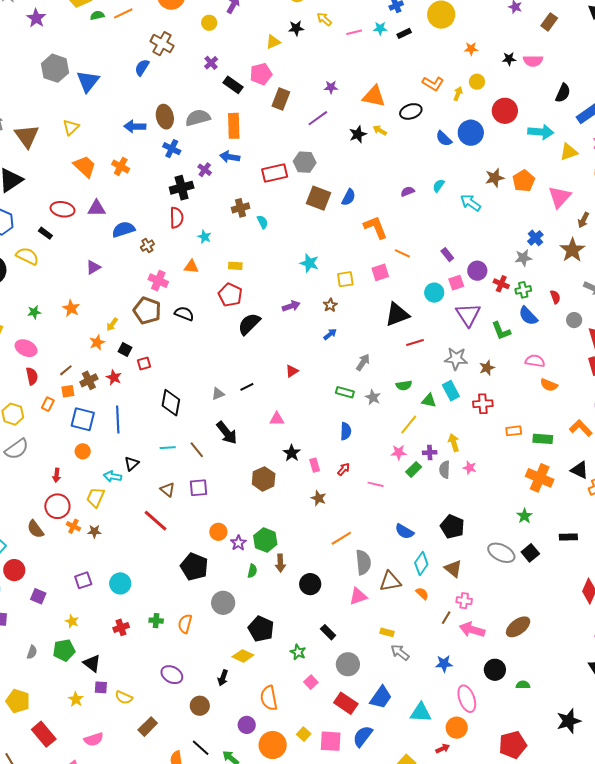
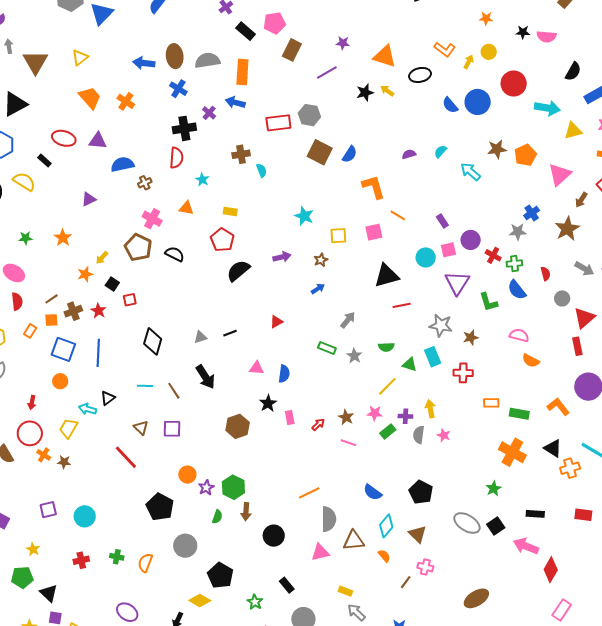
blue semicircle: (346, 431) -> (284, 374), moved
brown star: (319, 498) -> (346, 417), moved
pink arrow: (472, 630) -> (526, 546), moved

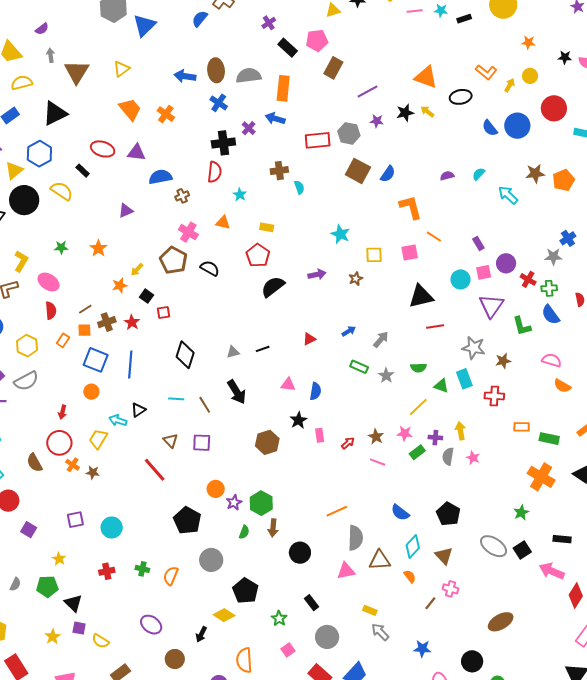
purple star: (343, 43) -> (377, 121), moved
blue arrow: (318, 289) -> (349, 331), moved

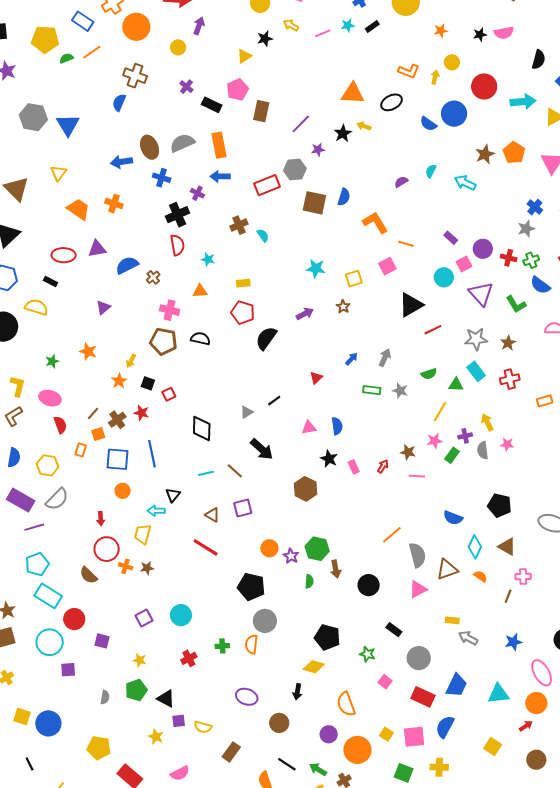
gray circle: (211, 560) -> (265, 621), moved

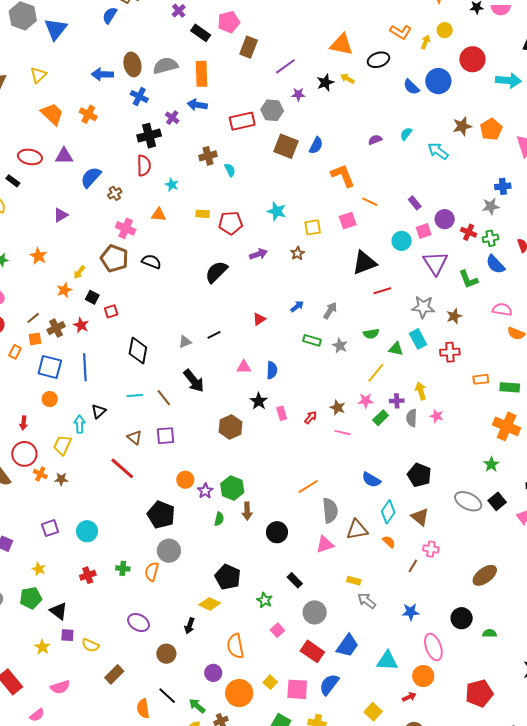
blue cross: (535, 207) -> (503, 186), turned 35
blue semicircle: (127, 265) -> (91, 177), turned -30
red pentagon: (243, 313) -> (231, 223), moved, turned -30
cyan arrow: (156, 511) -> (80, 424), turned 78

